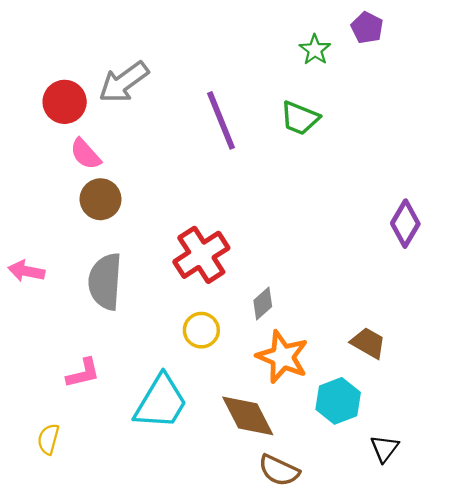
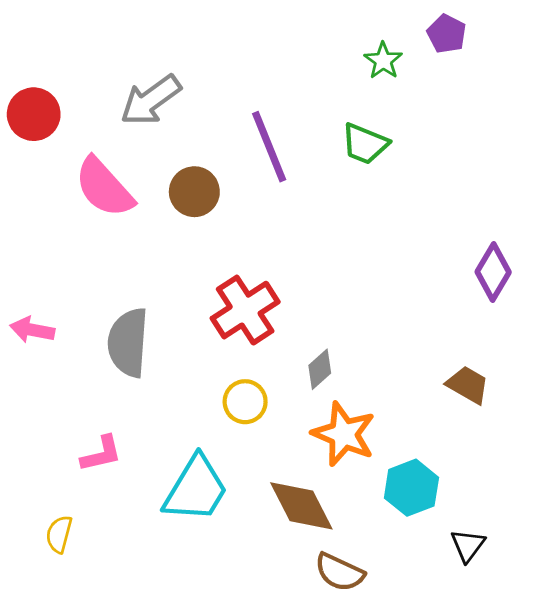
red circle: (65, 102) -> (34, 114), moved
pink semicircle: (85, 154) -> (104, 187), size x1.6
brown circle: (101, 199) -> (194, 192), moved
brown trapezoid: (368, 343) -> (468, 385), moved

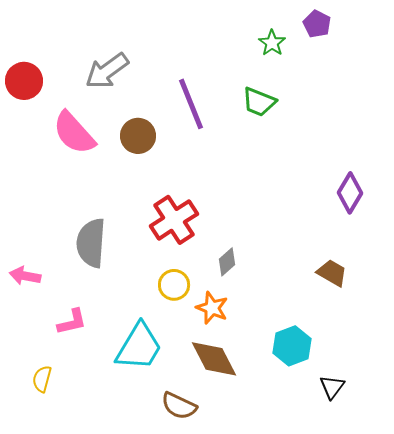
pink arrow: (32, 330) -> (25, 276), moved
orange star: (344, 434) -> (212, 308), moved, size x0.7
brown semicircle: (340, 572) -> (179, 406), moved

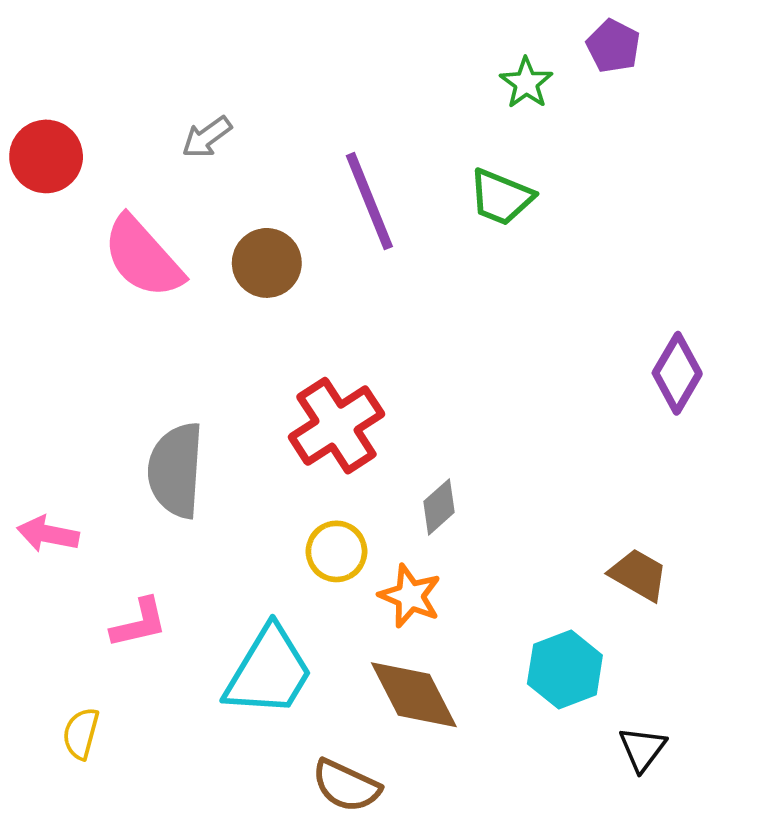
gray arrow: (107, 71) -> (207, 137), size x0.6
brown trapezoid: (332, 273) -> (639, 575), moved

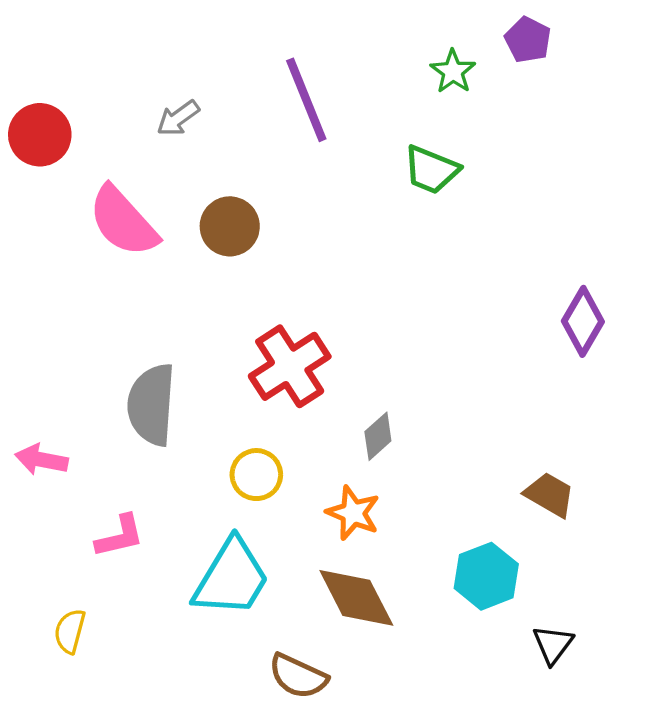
purple line: (369, 201) -> (306, 100), moved
yellow circle: (336, 551) -> (256, 475), moved

